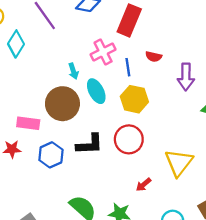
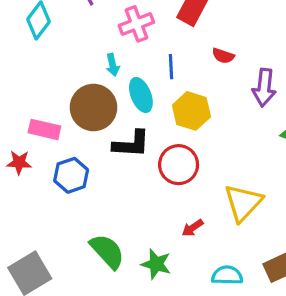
pink cross: (103, 52) -> (136, 24), moved
blue line: (128, 67) -> (171, 67), moved
black L-shape: (90, 144) -> (131, 144), moved

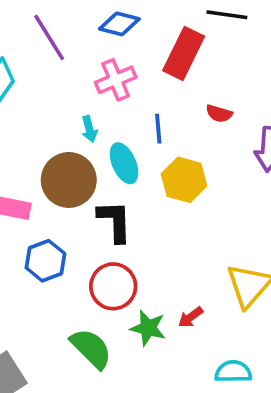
black L-shape: (131, 144) -> (115, 221), turned -93
red circle: (179, 165) -> (113, 286), moved
green star: (156, 264) -> (148, 328), moved

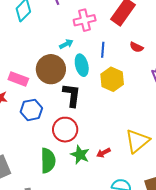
cyan arrow: (89, 129) -> (66, 44), turned -112
green semicircle: (91, 348) -> (48, 161), turned 35

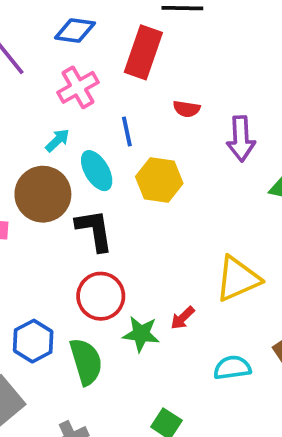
blue hexagon: (31, 110) -> (33, 341), moved
yellow triangle: (137, 141) -> (238, 279), turned 32

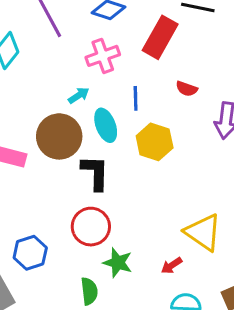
yellow triangle: (238, 279) -> (203, 232), turned 48
red arrow: (183, 318) -> (172, 265), moved
green semicircle: (86, 362) -> (89, 291), moved, size x0.7

